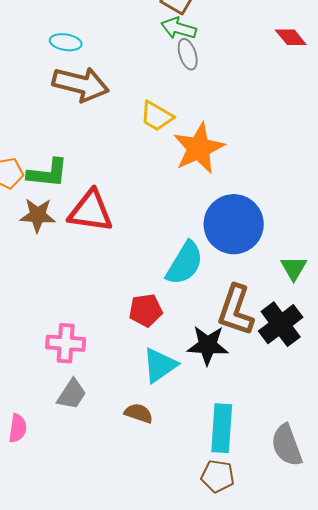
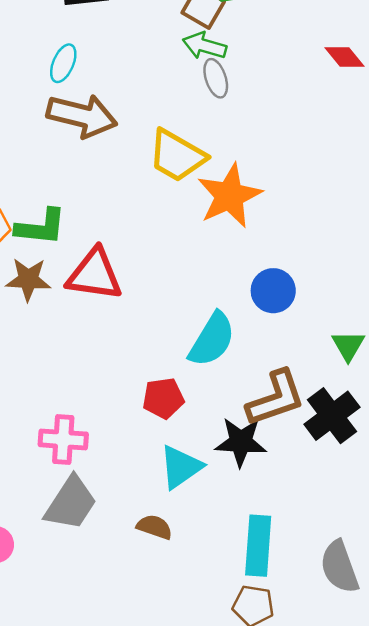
cyan ellipse: (66, 42) -> (63, 63), turned -76
yellow trapezoid: (157, 116) -> (177, 156), size x1.4
blue circle: (234, 224) -> (273, 291), size x0.6
brown L-shape: (236, 310) -> (276, 398), turned -128
gray trapezoid: (72, 394) -> (71, 503), size x1.4

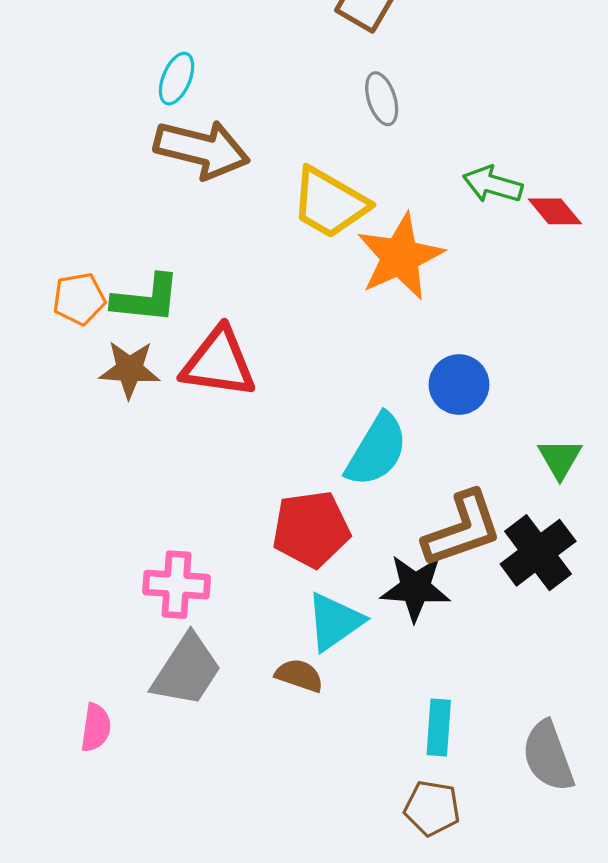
green arrow: (204, 46) -> (493, 184), moved
red diamond: (344, 57) -> (555, 211), moved
red pentagon: (163, 398) -> (311, 529), size x1.4
brown semicircle: (154, 527) -> (299, 675), moved
cyan rectangle: (258, 546) -> (439, 728), size x0.7

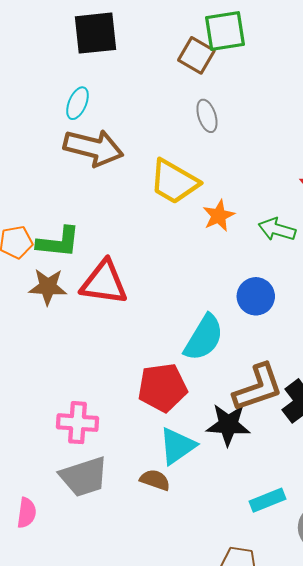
green arrow: (493, 184) -> (277, 229), moved
orange star: (400, 257) -> (219, 216), size x0.6
gray trapezoid: (187, 670) -> (84, 477), turned 39
cyan rectangle: (439, 728) -> (267, 500), moved, turned 64

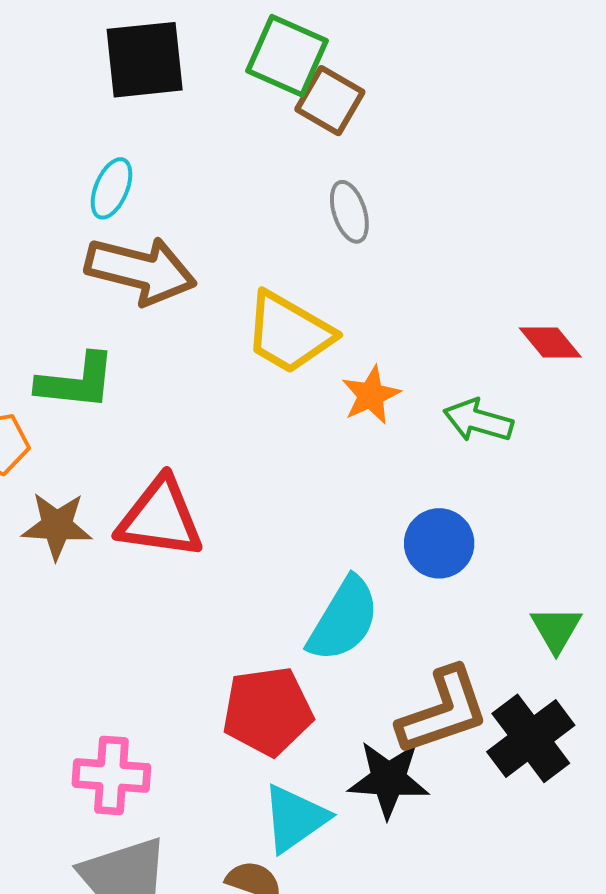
green square: (225, 31) -> (287, 56), moved, turned 33
green L-shape: (58, 242) -> (76, 381), moved

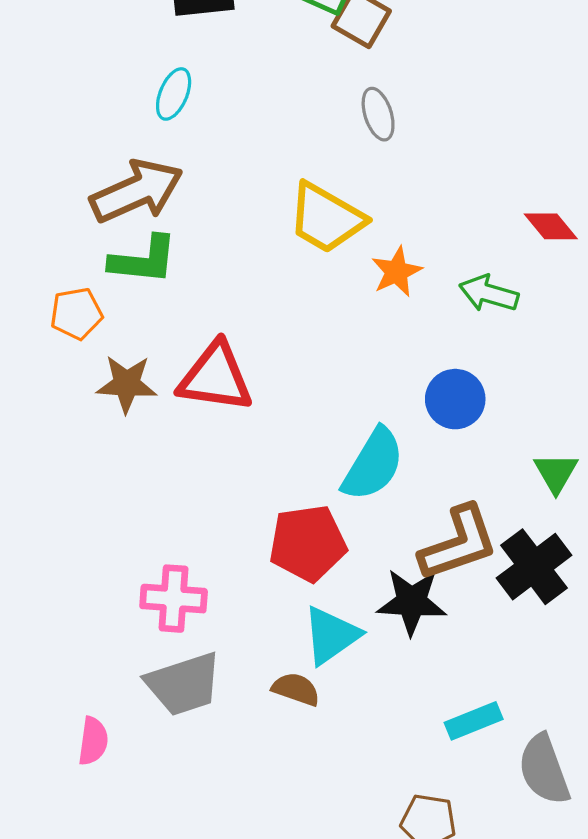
brown arrow: (141, 270) -> (137, 191), moved, turned -38

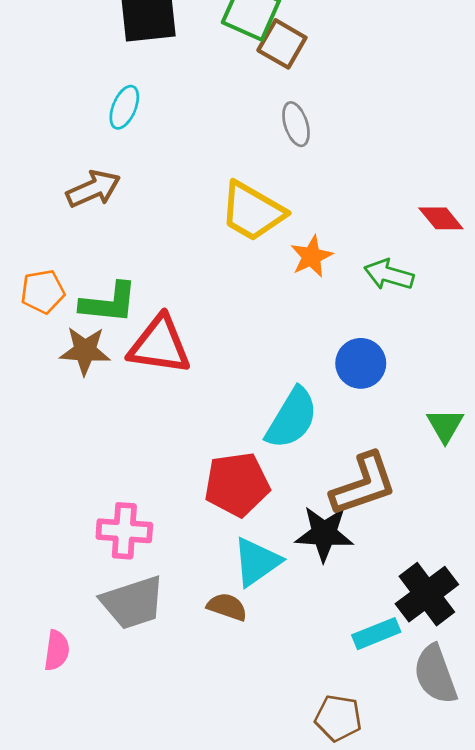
brown arrow: (137, 191) -> (93, 189), size x0.7
green L-shape: (143, 260) -> (109, 303), moved
black cross: (534, 567) -> (427, 594), moved

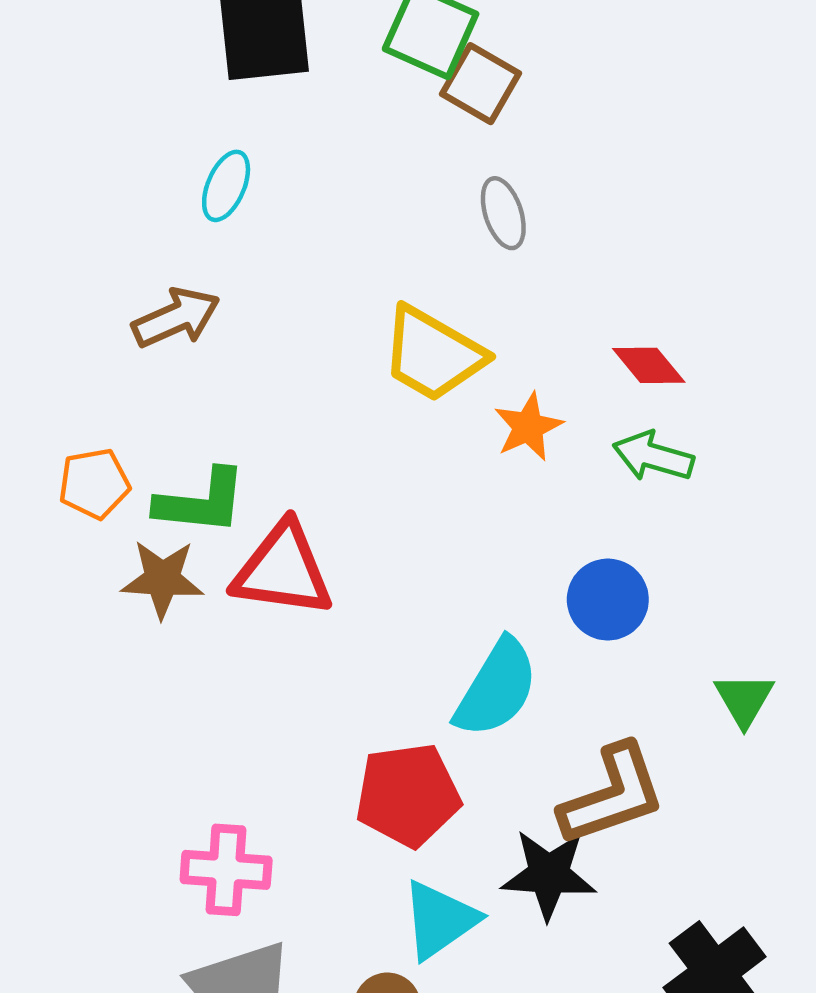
red diamond: (441, 218) -> (649, 365), moved

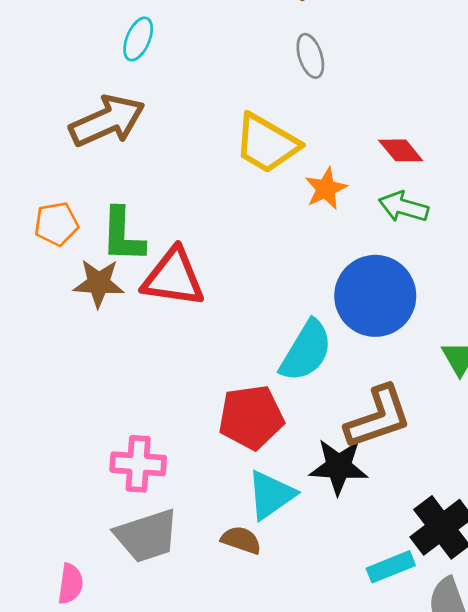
brown arrow: (176, 318) -> (107, 121), size x1.4
green L-shape: (201, 502) -> (123, 235), turned 86
blue circle: (608, 600) -> (375, 296), size x1.6

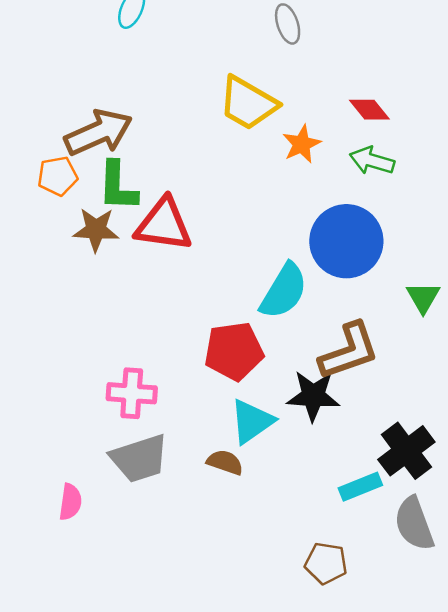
brown arrow: (107, 121) -> (98, 133), moved

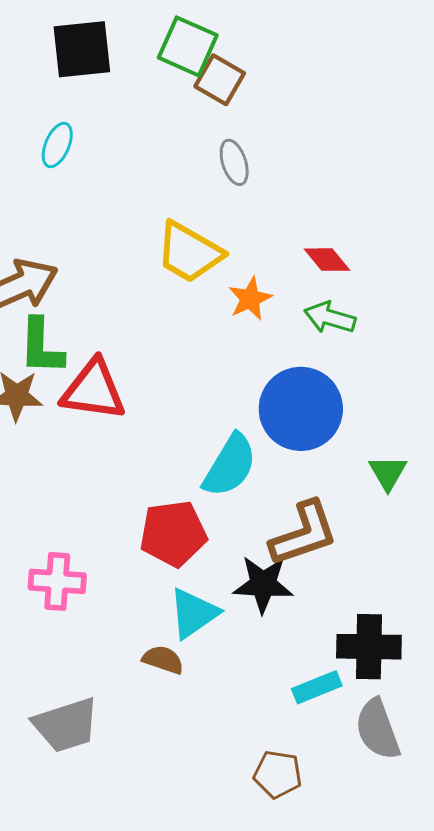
black cross: (406, 451) -> (369, 647), turned 38
gray trapezoid: (139, 458) -> (66, 725), moved

